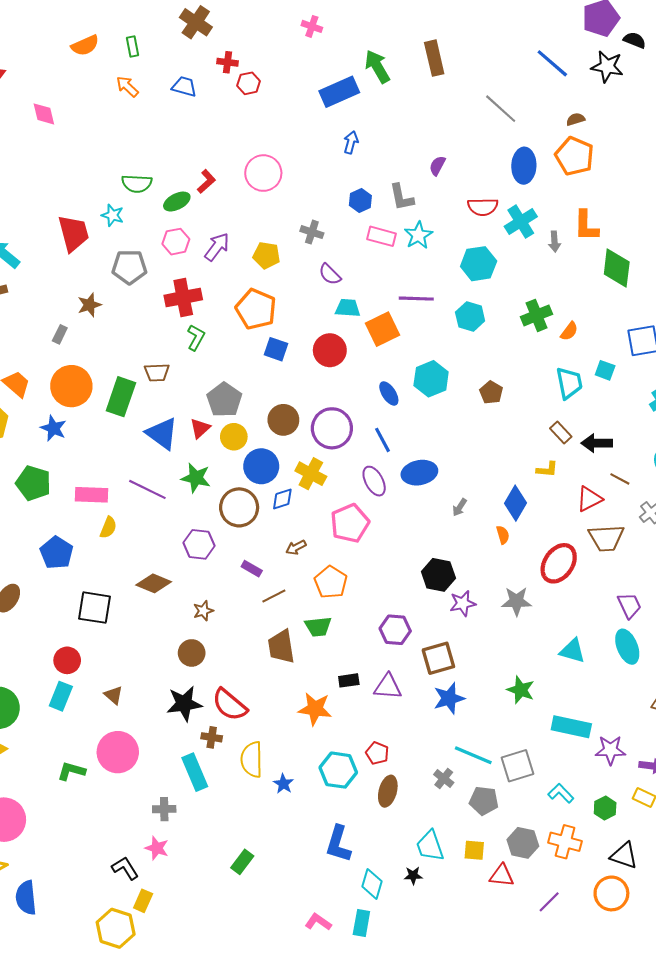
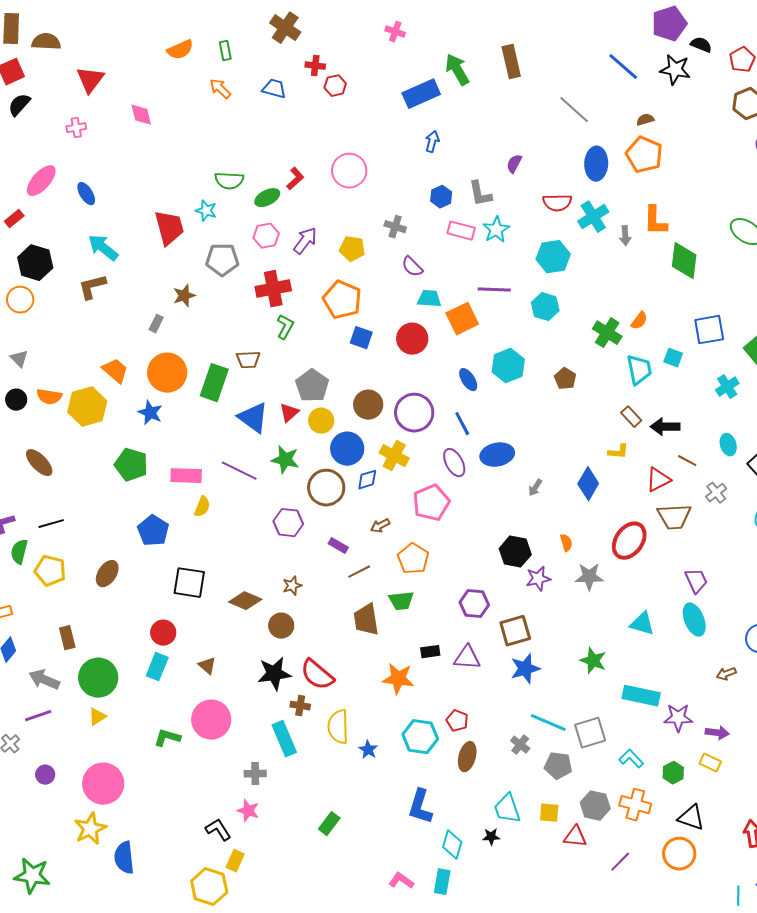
green cross: (537, 315) -> (607, 333), moved, turned -36
orange semicircle: (503, 535) -> (566, 543), moved
brown diamond: (154, 583) -> (245, 601), moved

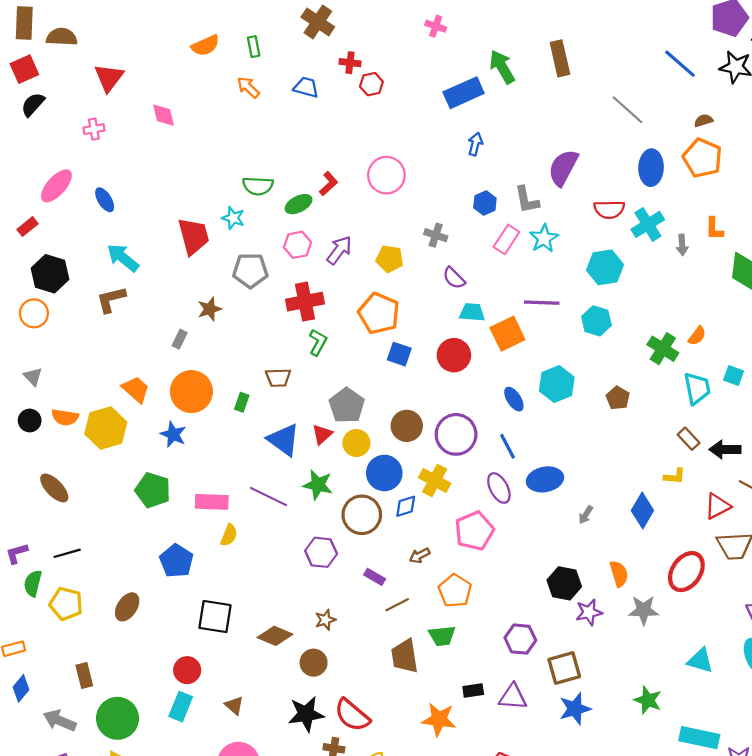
purple semicircle: (514, 164) -> (563, 168), size x1.8
orange L-shape: (655, 221) -> (714, 229), size x0.7
pink rectangle: (461, 231) -> (506, 239), turned -72
green rectangle: (214, 383) -> (242, 402), size x0.5
orange semicircle: (566, 543) -> (619, 574), size x1.4

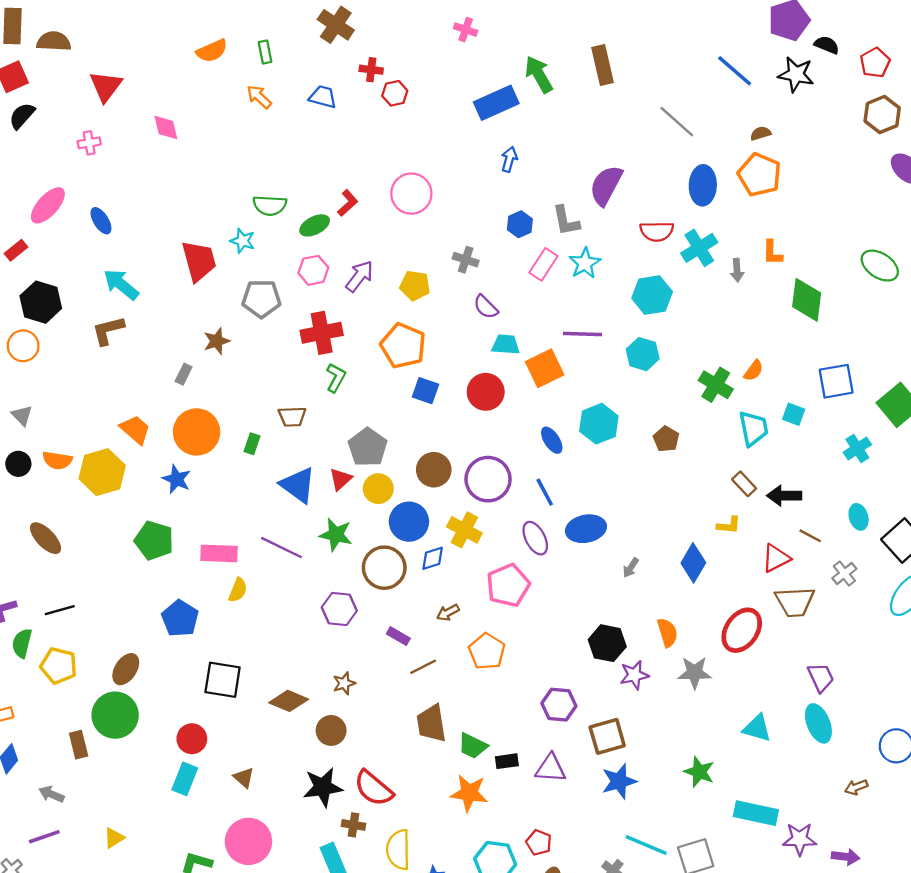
green trapezoid: (442, 636) -> (473, 746), moved, turned 32
green circle: (117, 718) -> (115, 715), moved
gray arrow: (60, 720) -> (51, 794), size x0.7

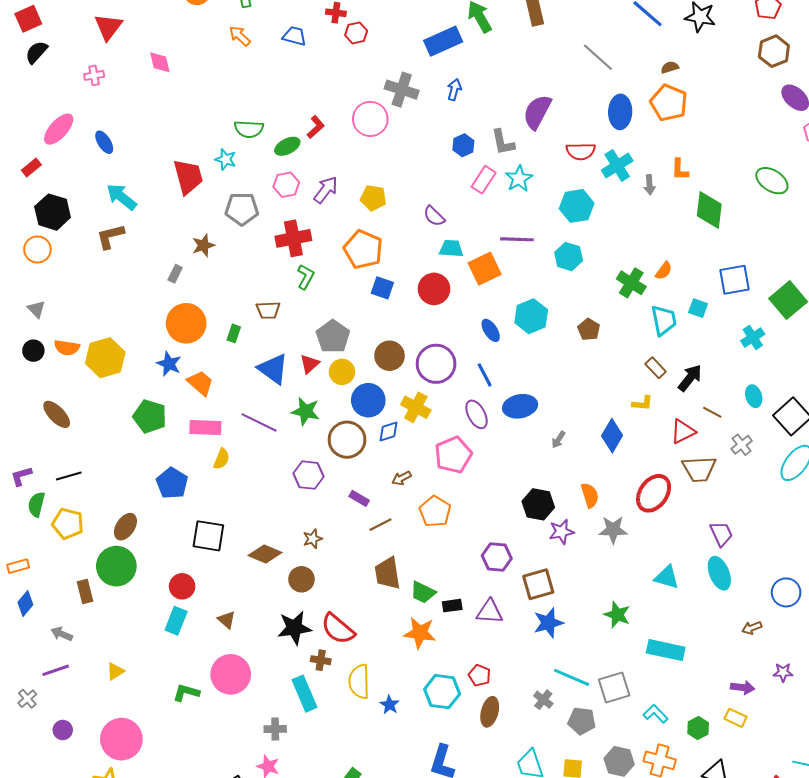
gray cross: (466, 260) -> (402, 90), moved, size x1.5
orange trapezoid: (135, 430) -> (200, 383), moved
black arrow: (784, 496) -> (690, 378), turned 128
purple star: (800, 839) -> (783, 672), moved, size x0.7

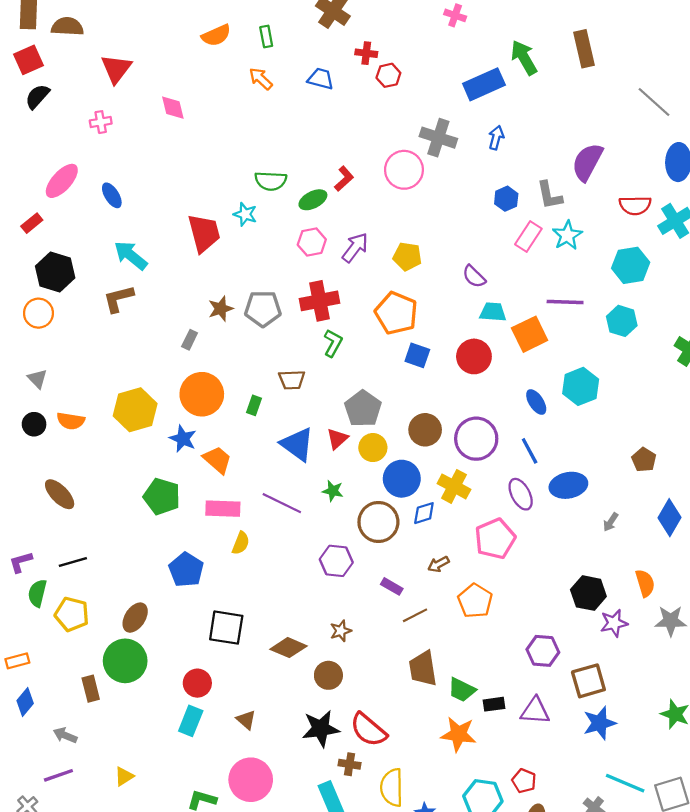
gray pentagon: (242, 209) -> (263, 309), moved
brown pentagon: (589, 329) -> (644, 460), moved
yellow hexagon: (105, 358) -> (135, 410), moved
green star: (306, 411) -> (333, 491), size x0.7

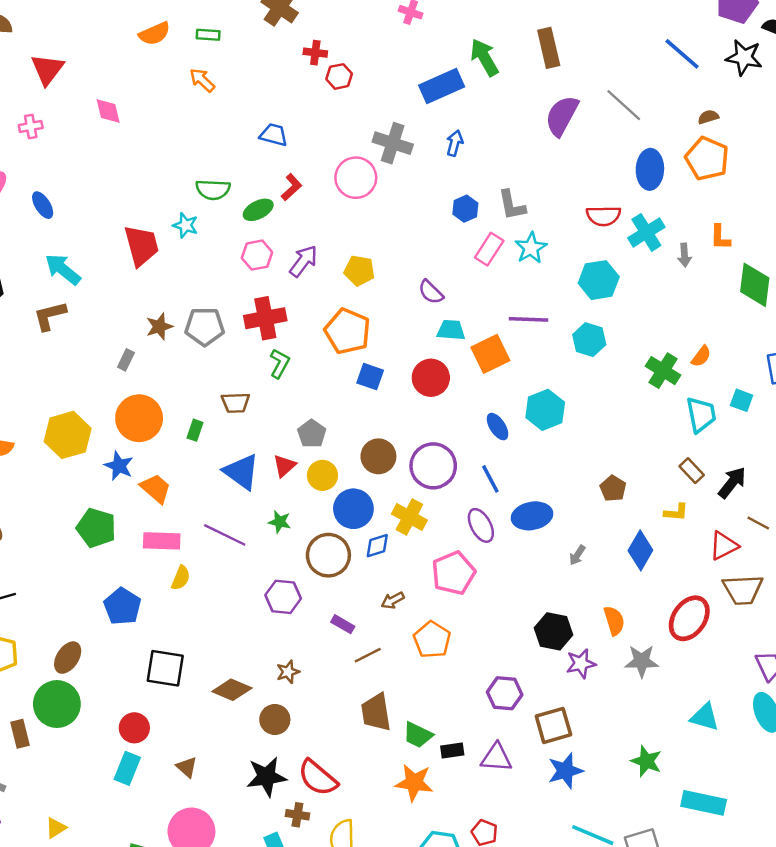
green rectangle: (266, 36) -> (208, 35), turned -75
blue trapezoid: (321, 79) -> (274, 135), moved
purple semicircle: (587, 162) -> (562, 116), moved
gray pentagon: (363, 409) -> (312, 434), size x0.7

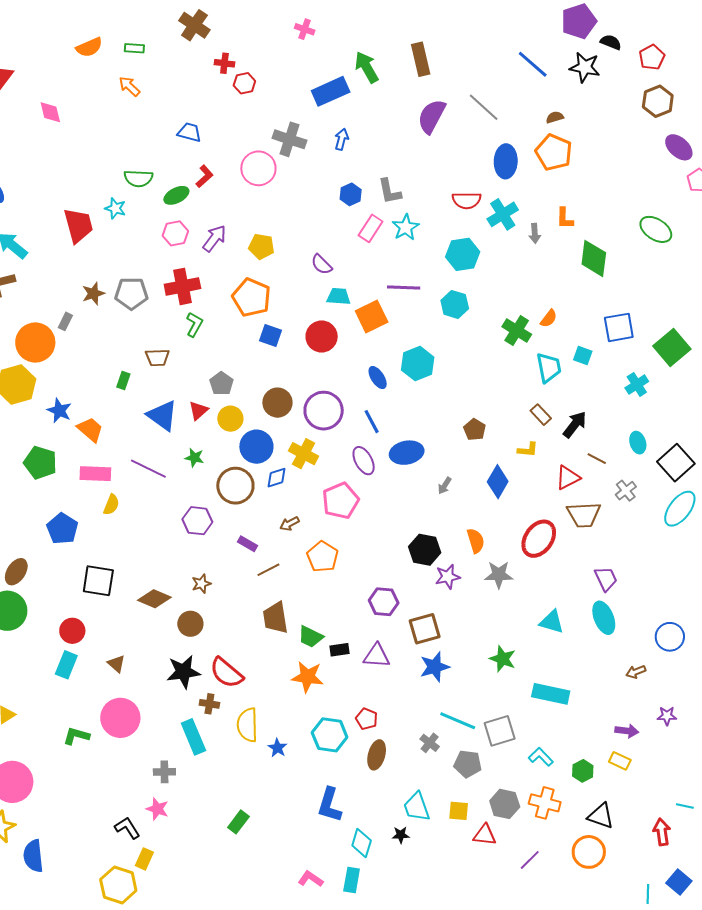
orange circle: (139, 418) -> (35, 342), moved

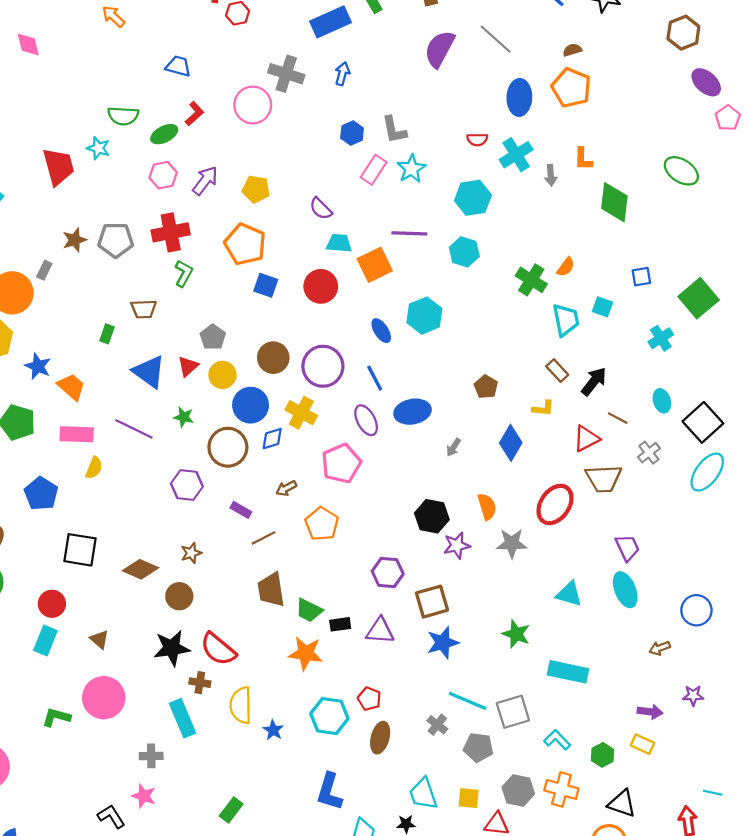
red semicircle: (467, 200) -> (477, 140), size x0.7
blue square: (619, 327) -> (641, 277), size x0.6

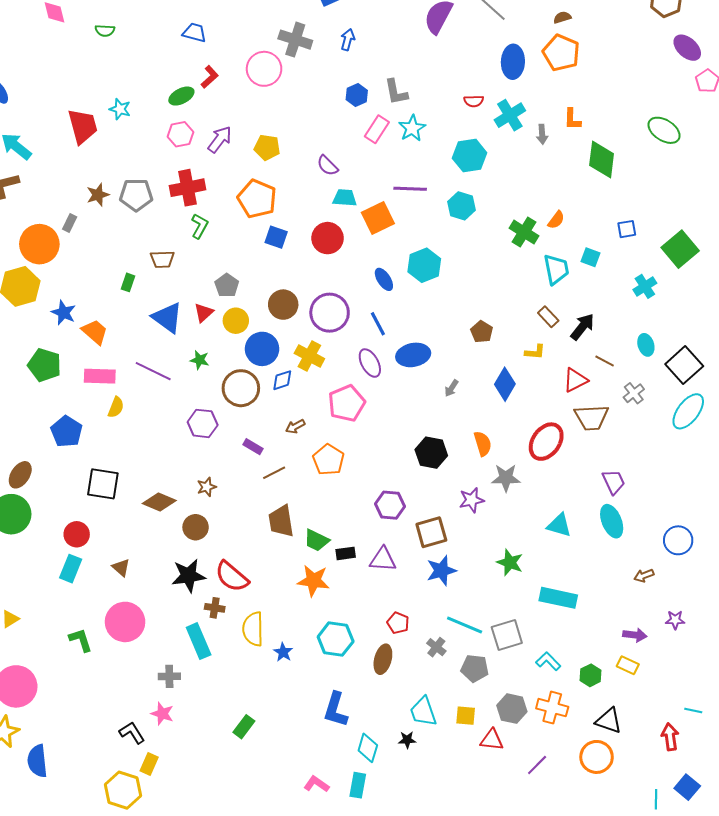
green semicircle: (123, 116) -> (105, 31), moved, size x0.7
purple star: (457, 545) -> (472, 500), moved
red pentagon: (369, 699) -> (398, 623), moved
green L-shape: (56, 717) -> (81, 640), turned 56

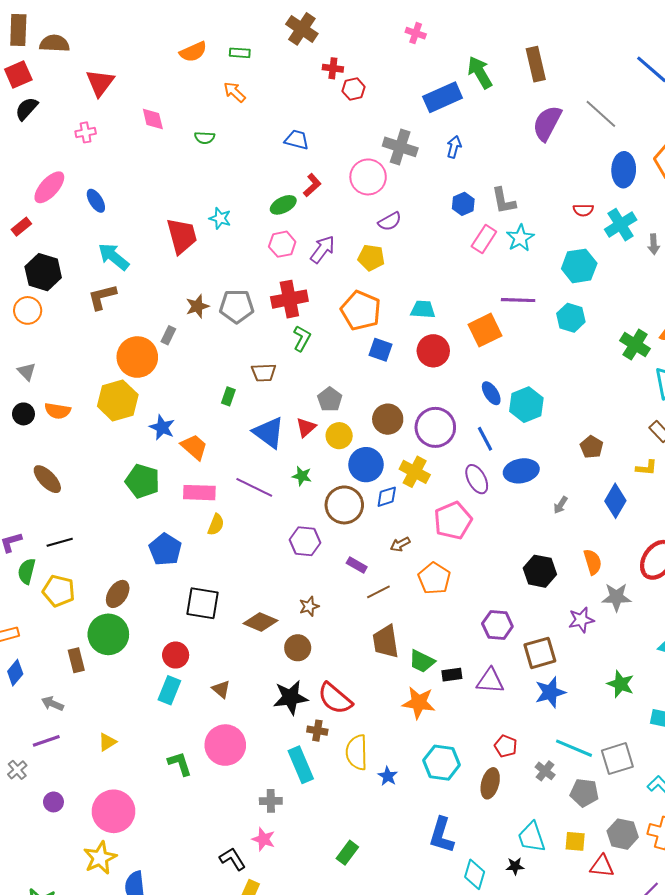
purple semicircle: (328, 166) -> (390, 221), moved, turned -75
cyan trapezoid: (345, 198) -> (423, 309), moved
cyan hexagon: (424, 265) -> (526, 405), moved

